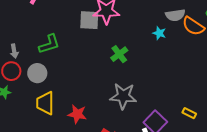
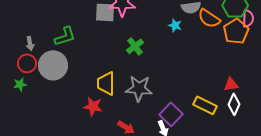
gray circle: (37, 73) -> (53, 65), size x1.5
yellow trapezoid: (45, 103) -> (106, 83), moved
yellow rectangle: (189, 113) -> (205, 105), size x1.6

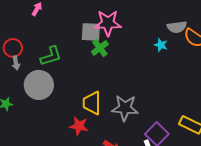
green cross: (135, 46) -> (100, 48), moved
red circle: (27, 63) -> (13, 48), moved

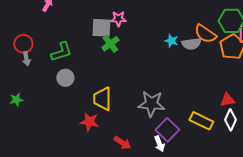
pink star: (108, 23) -> (118, 19), size x0.6
gray semicircle: (177, 27) -> (191, 44), moved
gray circle: (39, 85) -> (65, 78), moved, size x0.6
gray star: (125, 108) -> (151, 104), moved

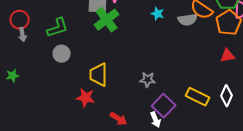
cyan star: (171, 41) -> (158, 14), moved
green cross: (110, 44) -> (107, 20), size x1.4
red triangle: (227, 100) -> (228, 56), moved
gray star: (151, 104) -> (148, 80), size x0.6

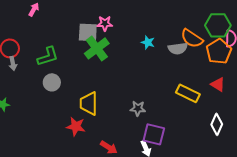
red triangle: (228, 56) -> (218, 84), turned 42
yellow rectangle: (198, 97) -> (188, 93), moved
purple square: (164, 106) -> (154, 134), turned -30

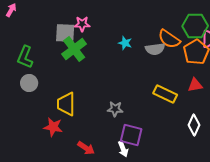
green L-shape: (48, 56) -> (25, 57), turned 130
red triangle: (218, 84) -> (195, 85), turned -42

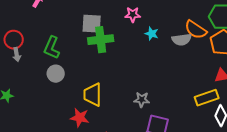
pink star: (82, 24) -> (133, 15), moved
green cross: (74, 49) -> (101, 40), turned 30
yellow rectangle: (165, 94) -> (207, 98), moved, turned -45

